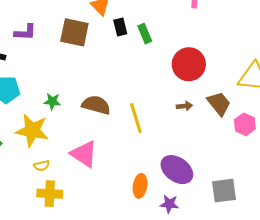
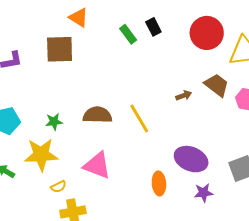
black rectangle: (120, 27) -> (153, 27), moved
red circle: (189, 64) -> (207, 33), moved
purple star: (169, 204) -> (204, 193), moved

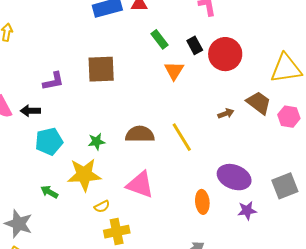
orange triangle: (79, 18) -> (174, 71), moved, turned 30
red circle: (207, 33) -> (225, 54), moved
green rectangle: (128, 34) -> (159, 39), moved

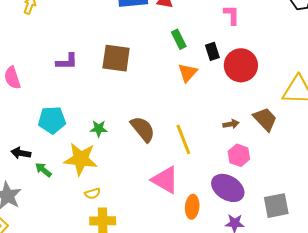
black arrow: (30, 111) -> (21, 153), moved
pink hexagon: (289, 117) -> (239, 155), moved
brown semicircle: (140, 134) -> (143, 129), turned 40
pink triangle: (140, 185) -> (165, 180), moved

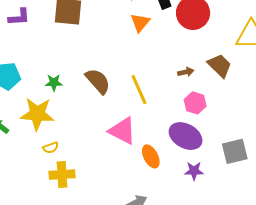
orange ellipse: (192, 207) -> (151, 156), turned -30

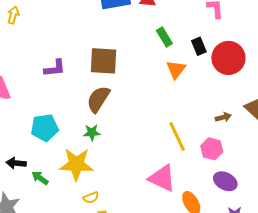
brown semicircle: (98, 81) -> (98, 99), moved, turned -104
pink hexagon: (195, 103) -> (212, 149), moved
purple ellipse: (186, 136) -> (225, 181), size x0.7

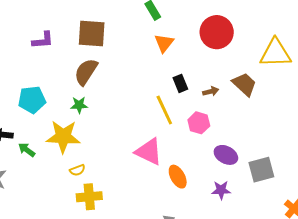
black rectangle: (199, 46) -> (180, 83), moved
purple ellipse: (225, 181) -> (226, 155), moved

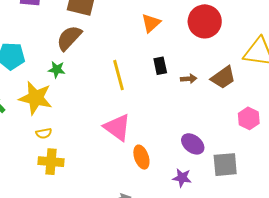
brown trapezoid: (244, 84) -> (223, 78), turned 92
yellow line: (164, 110) -> (118, 75), moved
pink hexagon: (199, 123) -> (249, 118), moved

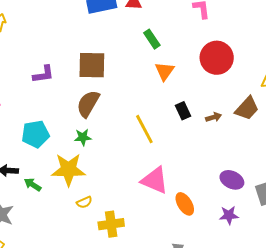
yellow cross: (51, 162) -> (111, 224), moved

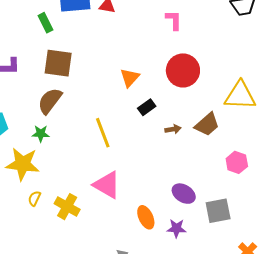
green rectangle: (152, 39) -> (46, 23), moved
black rectangle: (183, 111) -> (147, 107), moved, turned 72
yellow semicircle: (84, 202) -> (34, 198), turned 133
orange ellipse: (185, 204) -> (146, 217), moved
yellow cross: (111, 224) -> (67, 207), moved, turned 30

